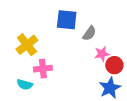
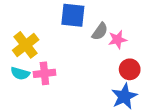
pink star: (102, 54) -> (118, 40), moved
cyan semicircle: (25, 84) -> (20, 73), moved

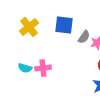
yellow cross: (26, 45) -> (29, 27), moved

